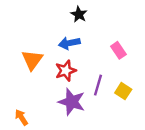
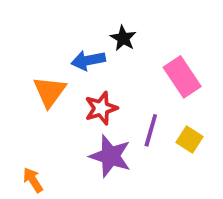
black star: (79, 14) -> (123, 38), moved
blue arrow: (69, 43) -> (88, 60), moved
pink rectangle: (118, 50) -> (182, 77), size x1.5

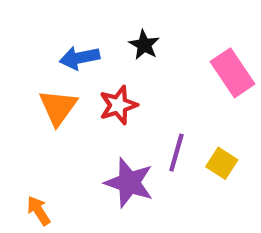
blue arrow: (88, 60) -> (80, 58), moved
pink rectangle: (182, 77) -> (232, 73), moved
red star: (101, 108) -> (118, 105), moved

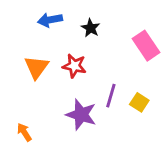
blue arrow: (80, 58) -> (50, 20), moved
red star: (118, 105) -> (74, 66), turned 30

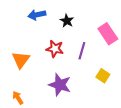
orange triangle: (36, 67) -> (21, 60), moved
purple line: (111, 96) -> (82, 51), moved

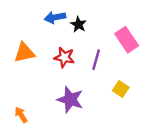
blue arrow: (37, 15) -> (55, 17), moved
orange triangle: (21, 60) -> (24, 53), moved, turned 42

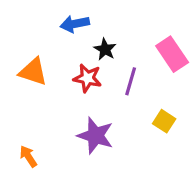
black star: (78, 24) -> (105, 49), moved
orange triangle: (24, 53) -> (33, 72), turned 30

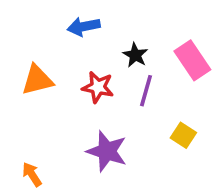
black star: (105, 49) -> (135, 55), moved
orange triangle: (33, 72) -> (37, 80), turned -32

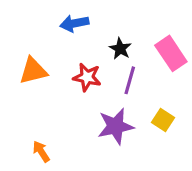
purple star: (107, 151) -> (116, 126), moved, turned -30
orange arrow: (32, 174) -> (41, 152), moved

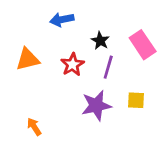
red star: (87, 77) -> (73, 65), turned 30
yellow square: (163, 120) -> (136, 100), turned -30

